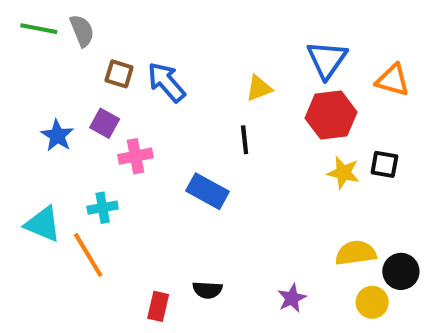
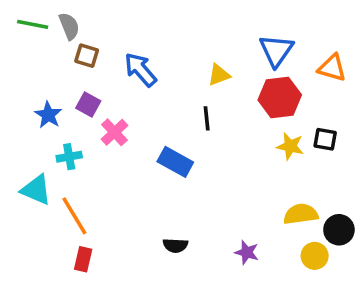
brown square: (119, 74) -> (87, 56), moved
pink cross: (135, 156) -> (114, 132), turned -32
cyan cross: (103, 208) -> (69, 157), moved
purple star: (292, 298) -> (247, 252), turned -30
red rectangle: (158, 306) -> (83, 259), moved

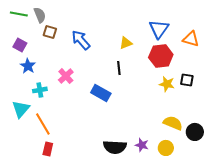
purple square: (88, 104) -> (20, 45), moved
cyan triangle: (36, 190) -> (21, 109), turned 48
yellow semicircle: (301, 214) -> (173, 123), turned 30
black semicircle: (175, 245) -> (115, 147), moved, size x1.6
yellow circle: (315, 256) -> (166, 148), moved

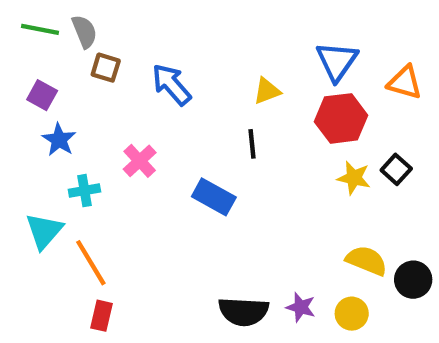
black square: (187, 80) -> (396, 169), turned 32

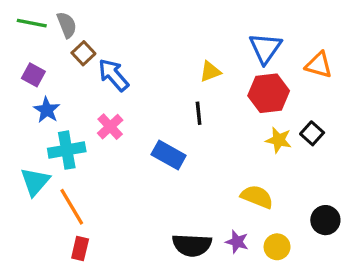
brown square: (106, 68) -> (83, 53), turned 30
blue arrow: (171, 85) -> (113, 75), moved
cyan cross: (84, 191) -> (67, 150), size x1.5
yellow semicircle: (367, 261) -> (257, 197), moved

